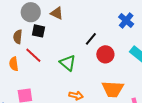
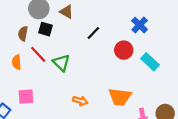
black line: (91, 39) -> (93, 33), moved
red circle: (105, 54) -> (124, 50), moved
green triangle: (68, 63) -> (61, 63), moved

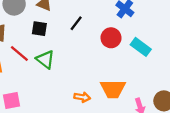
black square: (46, 29) -> (39, 29), moved
orange arrow: (80, 101) -> (82, 97), moved

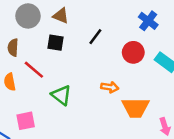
green triangle: (45, 59) -> (61, 95), moved
orange arrow: (82, 97) -> (110, 87), moved

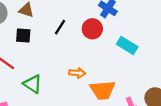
red circle: (133, 52) -> (92, 29), moved

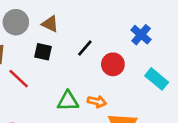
red circle: (92, 29) -> (113, 64), moved
green triangle: (33, 84) -> (68, 101), moved, turned -42

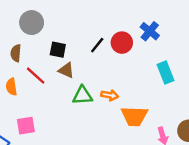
brown triangle: (50, 24) -> (66, 70), moved
red circle: (113, 64) -> (122, 43), moved
cyan rectangle: (157, 79) -> (166, 73), turned 30

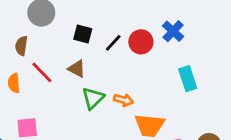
black square: (58, 50) -> (83, 34), moved
green triangle: (82, 95) -> (93, 98), turned -45

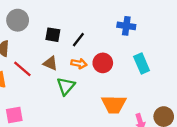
blue cross: (173, 31) -> (126, 26), turned -30
red circle: (141, 42) -> (103, 63), moved
orange arrow: (123, 100) -> (79, 64), moved

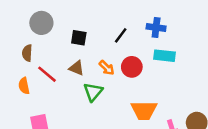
black line: (78, 40) -> (121, 35), moved
cyan rectangle: (142, 63) -> (164, 56), moved, turned -60
orange arrow: (79, 64) -> (107, 68), turned 35

